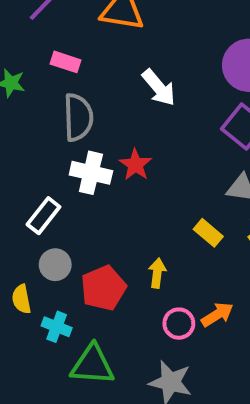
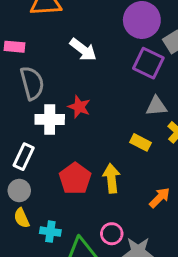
gray circle: (55, 265) -> (19, 190), moved
yellow arrow: (157, 273) -> (111, 178), size x1.4
red pentagon: (103, 288) -> (75, 179), moved
pink circle: (179, 324) -> (112, 234), moved

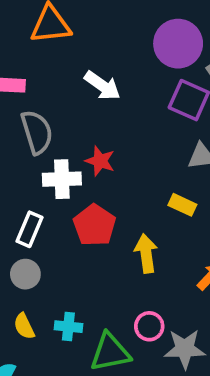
red pentagon: (75, 179) -> (94, 225), moved
yellow semicircle: (22, 218) -> (24, 326), moved

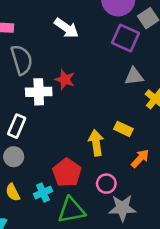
yellow rectangle: (182, 205) -> (123, 129), moved
red pentagon: (94, 225) -> (67, 173), moved
pink circle: (149, 326) -> (106, 184), moved
cyan cross: (68, 327) -> (43, 193), turned -30

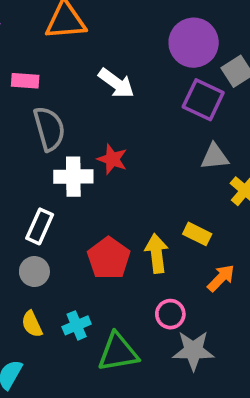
red pentagon: (67, 173) -> (109, 258), moved

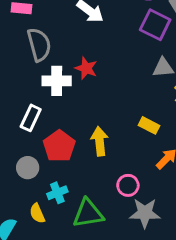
yellow arrow: (157, 254) -> (100, 141), moved
red pentagon: (109, 258) -> (59, 146), moved
gray circle: (34, 272) -> (28, 168), moved
yellow semicircle: (32, 324) -> (37, 213), moved

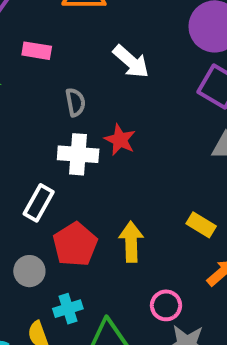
gray semicircle: (39, 45) -> (75, 102), moved, size x0.6

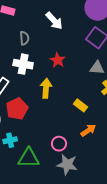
red star: (120, 140) -> (58, 60), moved
yellow arrow: (131, 242) -> (46, 88), moved

